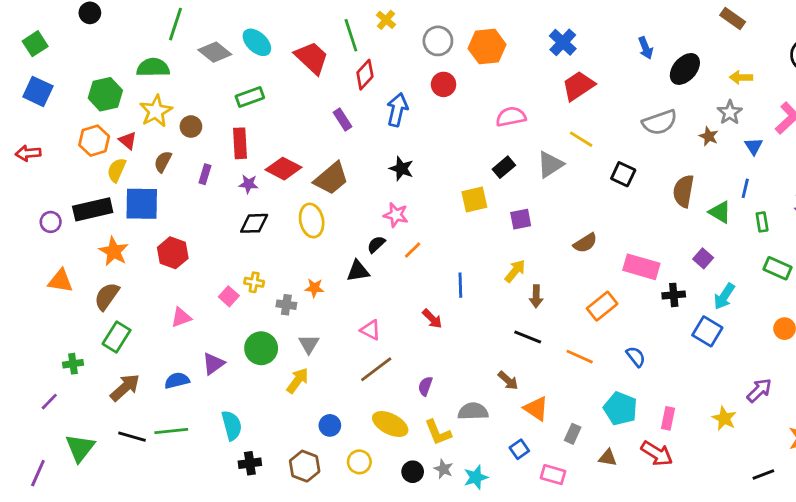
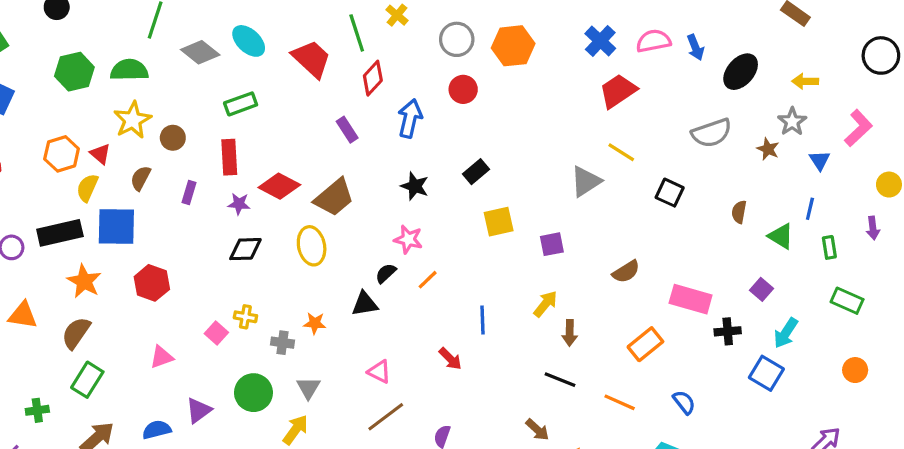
green hexagon: (105, 94) -> (74, 72), moved
pink semicircle: (511, 117) -> (653, 41), moved
black rectangle: (504, 167) -> (476, 172), moved
brown semicircle: (683, 191) -> (739, 212), size x0.6

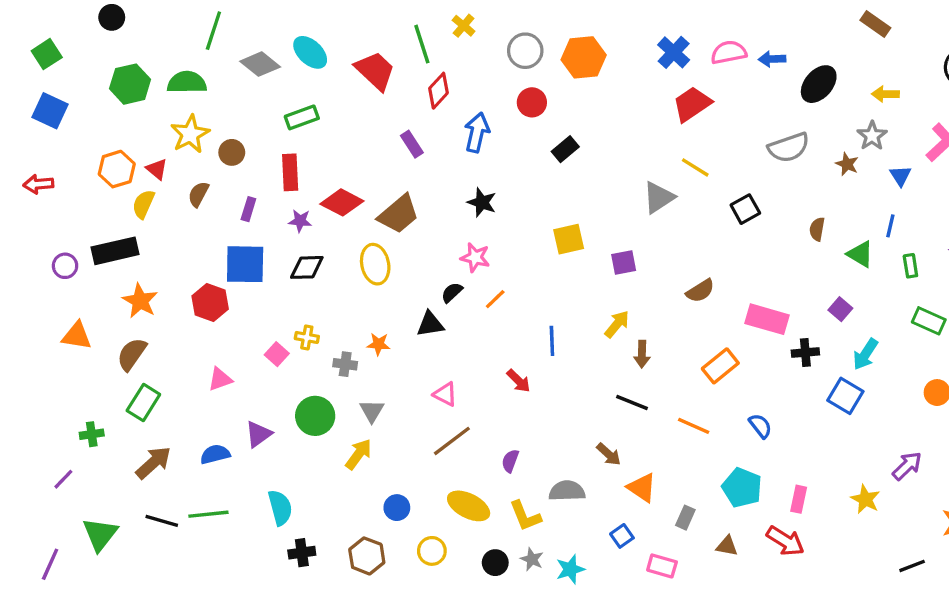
blue arrow: (695, 47) -> (772, 59), turned 110
black rectangle: (476, 172) -> (565, 149), moved
black square: (670, 193) -> (745, 209), turned 36
blue square: (116, 226) -> (245, 264), moved

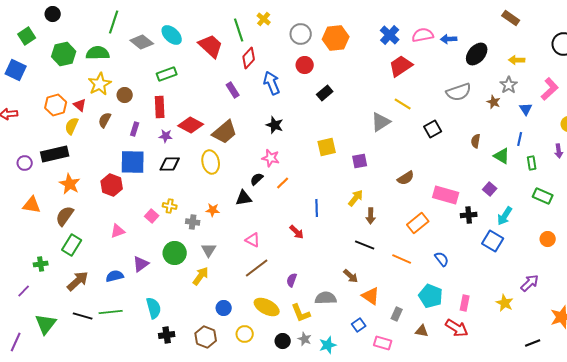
green square: (47, 54) -> (27, 36), moved
blue arrow: (477, 132) -> (272, 83), turned -35

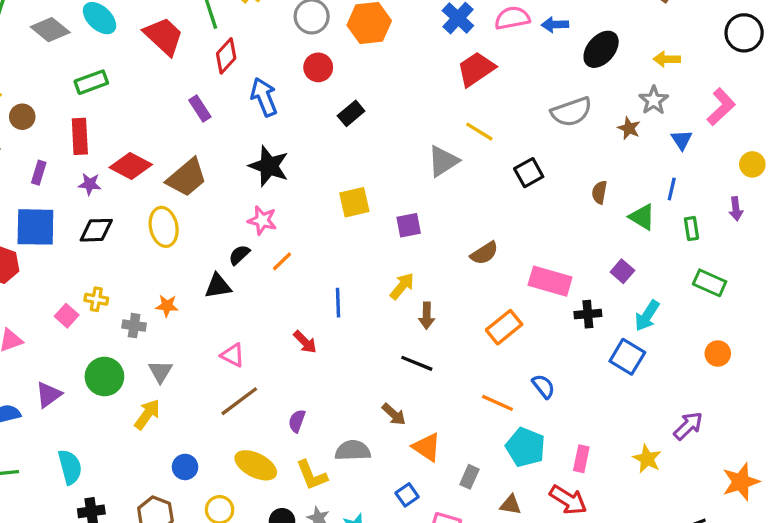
black star: (275, 125) -> (269, 166), size x1.4
orange line: (402, 259) -> (497, 403), moved

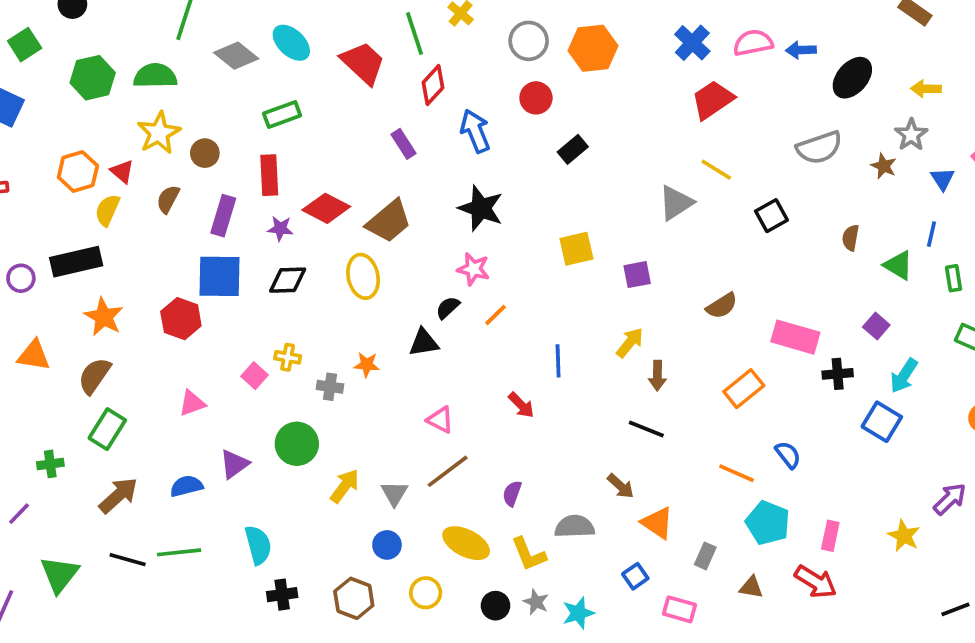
purple rectangle: (39, 173) -> (223, 216), size x1.5
gray triangle: (160, 372) -> (394, 493), moved

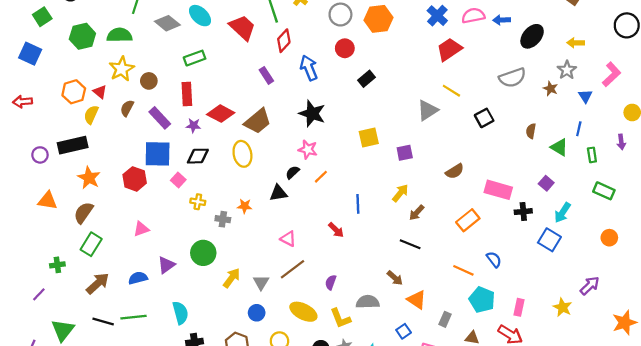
purple rectangle: (223, 216) -> (160, 118), turned -60
pink square: (255, 376) -> (178, 180), moved
brown arrow: (657, 376) -> (417, 213), turned 42

